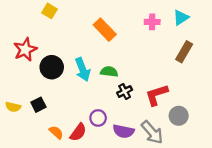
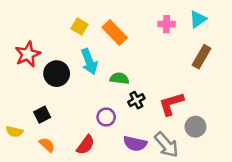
yellow square: (50, 11) -> (80, 26), moved
cyan arrow: (83, 69) -> (89, 61), moved
yellow semicircle: (13, 107) -> (14, 132), moved
purple circle: (98, 118) -> (106, 117), moved
orange semicircle: (56, 132) -> (47, 145), moved

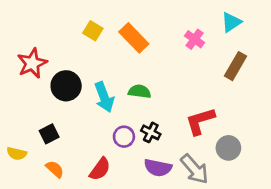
pink cross: (166, 24) -> (195, 39), moved, turned 35
cyan arrow: (89, 61) -> (104, 97), moved
black cross: (136, 100) -> (151, 132), moved, turned -35

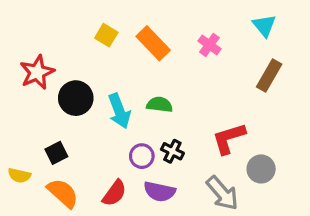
cyan triangle: (231, 22) -> (264, 26), turned -35
pink cross: (195, 39) -> (209, 45), moved
purple semicircle: (158, 168) -> (160, 192), moved
orange semicircle: (55, 169) -> (63, 193), size x1.5

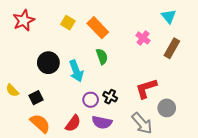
pink cross: (209, 45) -> (143, 38), moved
red star: (37, 72) -> (24, 20), moved
green semicircle: (160, 105) -> (102, 56), moved, turned 63
yellow semicircle: (19, 175) -> (12, 90), moved, turned 32

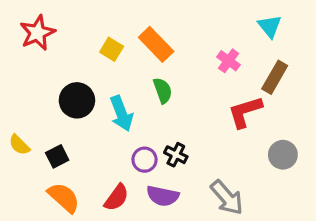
yellow square: (68, 23) -> (112, 49), moved
red L-shape: (146, 88) -> (245, 112), moved
gray circle: (167, 108) -> (283, 155), moved

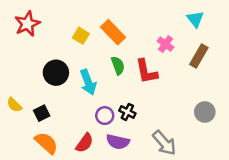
red L-shape: (245, 112) -> (146, 71), moved, turned -84

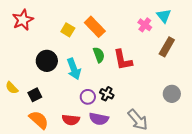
pink cross: (165, 44) -> (145, 25), moved
red semicircle: (84, 143) -> (71, 120), turned 60

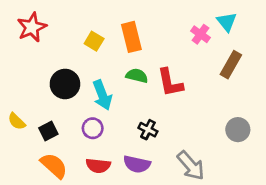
orange rectangle: (95, 27) -> (131, 37), turned 30
green semicircle: (99, 55) -> (137, 76), turned -56
purple circle: (88, 97) -> (93, 128), moved

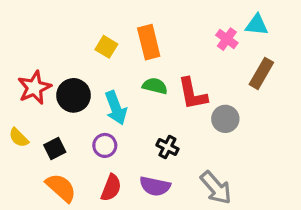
cyan triangle: (227, 22) -> (257, 25), turned -45
red star: (32, 27) -> (34, 88), moved
gray circle: (238, 130) -> (225, 119), moved
red semicircle: (98, 166) -> (111, 188), turned -75

